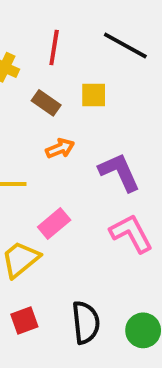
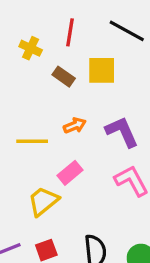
yellow square: (94, 95) -> (102, 70), size x1.4
orange arrow: (60, 148) -> (75, 125), moved

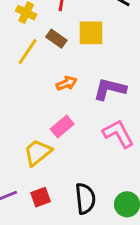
purple L-shape: (122, 132) -> (110, 89), turned -52
yellow line: (32, 141) -> (28, 52), moved, turned -56

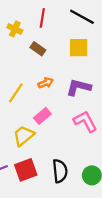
yellow square: (91, 33) -> (79, 48), moved
yellow line: (28, 52) -> (16, 93), moved
red square: (41, 197) -> (26, 170), size x1.5

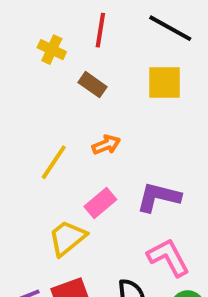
purple L-shape: (79, 87) -> (159, 197), moved
pink L-shape: (85, 121) -> (168, 257), moved

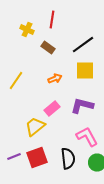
black line: (170, 28) -> (83, 45), moved, turned -65
yellow square: (164, 83) -> (85, 71), moved
yellow line: (54, 162) -> (16, 81), moved

